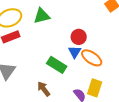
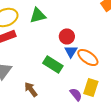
red circle: (79, 37) -> (67, 36), moved
brown arrow: (44, 89) -> (31, 89), moved

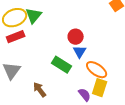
green triangle: (38, 15) -> (34, 16), moved, turned -36
orange ellipse: (88, 57) -> (97, 70), moved

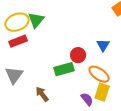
red circle: (76, 37) -> (78, 55), moved
blue triangle: (80, 52) -> (103, 45), moved
green rectangle: (62, 65) -> (64, 69), turned -48

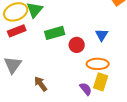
green rectangle: (64, 69) -> (55, 33), moved
orange ellipse: (99, 74) -> (98, 64), turned -35

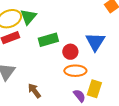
blue triangle: (102, 35) -> (95, 42), size x1.5
orange ellipse: (98, 64) -> (75, 71), moved

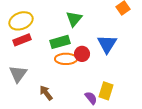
green triangle: (28, 17) -> (74, 19), moved
orange ellipse: (75, 71) -> (66, 59), moved

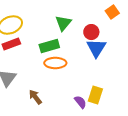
red circle: (82, 54) -> (91, 32), moved

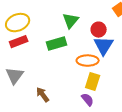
orange ellipse: (55, 63) -> (88, 61), moved
yellow rectangle: (95, 95) -> (93, 82), moved

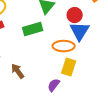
brown arrow: (43, 95) -> (18, 71), moved
purple semicircle: (88, 100) -> (54, 85), moved, turned -104

